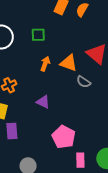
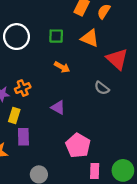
orange triangle: (69, 63) -> (90, 38), moved
orange arrow: (45, 64) -> (62, 67), turned 96

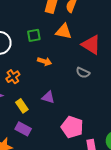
orange cross: (23, 88) -> (13, 77), moved
yellow rectangle: (14, 115) -> (22, 106), moved, turned -40
purple rectangle: (23, 137) -> (23, 129), turned -49

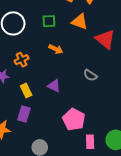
gray semicircle: (83, 73) -> (90, 75), moved
purple rectangle: (23, 129) -> (24, 114), turned 70

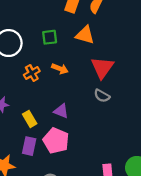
red triangle: (105, 39) -> (102, 67), moved, turned 30
orange cross: (22, 60) -> (32, 73), moved
pink pentagon: (74, 119) -> (56, 141), moved

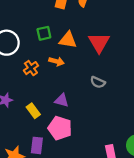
orange triangle: (85, 35) -> (68, 40), moved
red triangle: (102, 67) -> (99, 42), moved
purple rectangle: (29, 146) -> (37, 145), moved

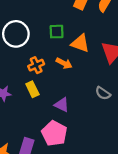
yellow rectangle: (33, 111) -> (32, 89), moved

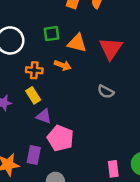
orange cross: (36, 65) -> (34, 70), turned 35
purple triangle: (62, 105) -> (44, 116), moved

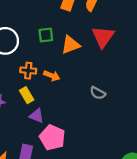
orange triangle: (77, 43) -> (71, 45), turned -36
red triangle: (111, 48) -> (103, 37), moved
orange arrow: (63, 65) -> (52, 76), moved

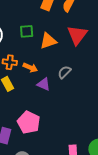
gray semicircle: (98, 93) -> (64, 72), moved, turned 104
purple triangle: (37, 116) -> (44, 84), moved

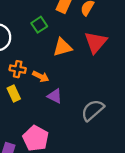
green square: (27, 31) -> (39, 25), moved, turned -32
gray semicircle: (64, 72) -> (93, 110), moved, size x1.5

